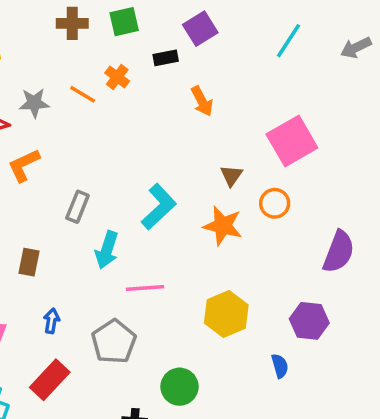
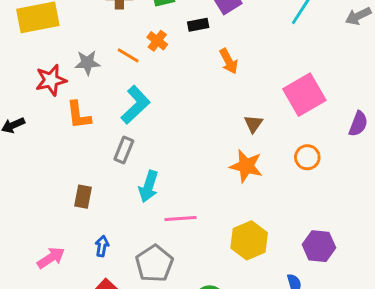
orange L-shape: (24, 165) -> (79, 115), turned -72
orange circle: (275, 203) -> (307, 157), moved
cyan L-shape: (159, 207) -> (135, 105), moved
purple semicircle: (339, 252) -> (358, 124), moved, size x0.7

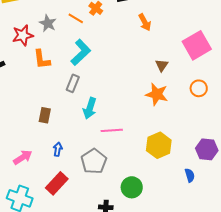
gray star: (87, 63) -> (48, 23), turned 30

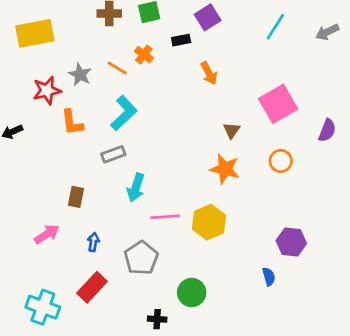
gray rectangle: (73, 83) -> (113, 154), turned 48
yellow hexagon: (159, 145) -> (209, 222), moved
pink arrow: (23, 157) -> (47, 234), moved

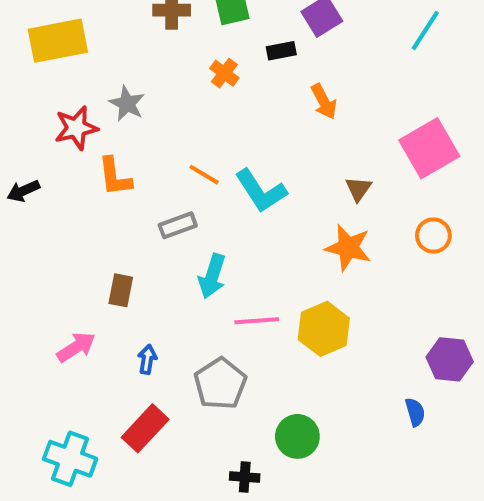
orange line: (117, 68) -> (204, 175), moved
cyan L-shape: (124, 113) -> (261, 191), moved, turned 100

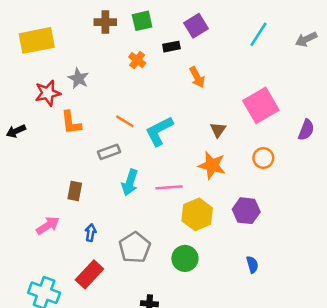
cyan L-shape: (261, 191) -> (159, 131), turned 96
pink line: (257, 321) -> (169, 187), moved
purple hexagon: (450, 359) -> (246, 211), moved
green circle: (297, 436) -> (185, 258), moved

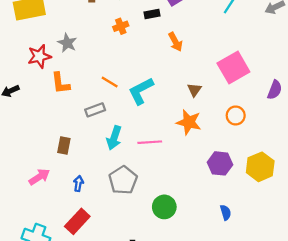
orange cross: (137, 60) -> (121, 26), turned 32
yellow hexagon: (197, 214) -> (260, 167), moved
gray pentagon: (135, 247) -> (123, 180), moved

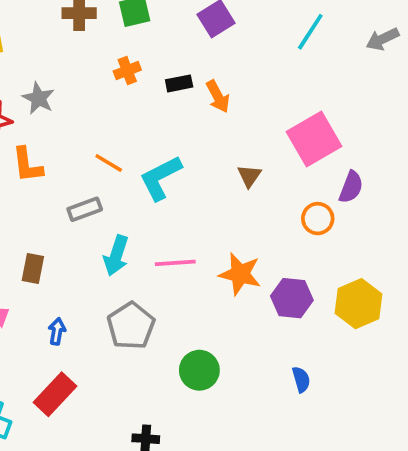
black rectangle: (152, 14) -> (179, 83), moved
purple semicircle: (275, 90) -> (351, 187), moved
orange star: (189, 122) -> (240, 274), moved

